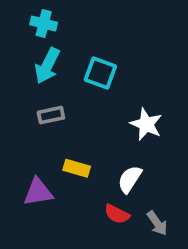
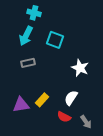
cyan cross: (44, 24) -> (34, 13), moved
yellow rectangle: (77, 168) -> (42, 100), moved, turned -64

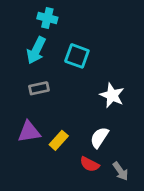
purple triangle: (21, 105) -> (29, 132), moved

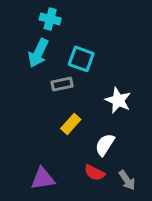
gray rectangle: (39, 88) -> (62, 84), moved
purple triangle: (29, 132) -> (43, 179), moved
yellow rectangle: (59, 140) -> (71, 124), moved

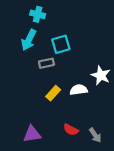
cyan square: (81, 59) -> (61, 44), turned -36
white star: (118, 100) -> (101, 75), moved
white semicircle: (105, 145) -> (79, 90), moved, turned 49

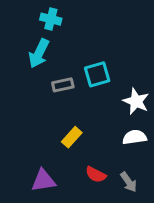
cyan square: (61, 44) -> (97, 74), moved
white semicircle: (79, 90) -> (135, 137), moved
yellow rectangle: (53, 93) -> (72, 137), moved

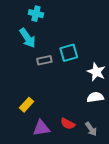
cyan arrow: (39, 53) -> (28, 38), turned -60
yellow rectangle: (72, 137) -> (26, 105), moved
purple triangle: (43, 181) -> (41, 128), moved

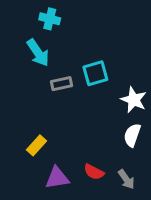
white semicircle: (95, 97) -> (132, 135), turned -63

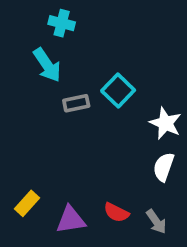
cyan square: (95, 73) -> (118, 90), turned -30
yellow rectangle: (36, 145) -> (27, 203), moved

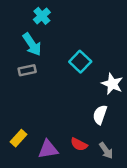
cyan cross: (62, 23) -> (42, 16), turned 35
gray rectangle: (76, 103) -> (27, 70), moved
white semicircle: (164, 167) -> (100, 115), moved

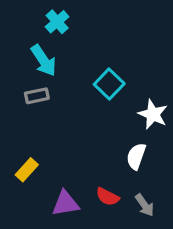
yellow rectangle: (18, 138) -> (27, 170), moved

